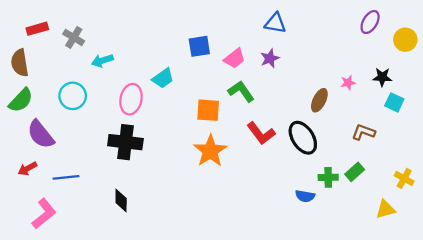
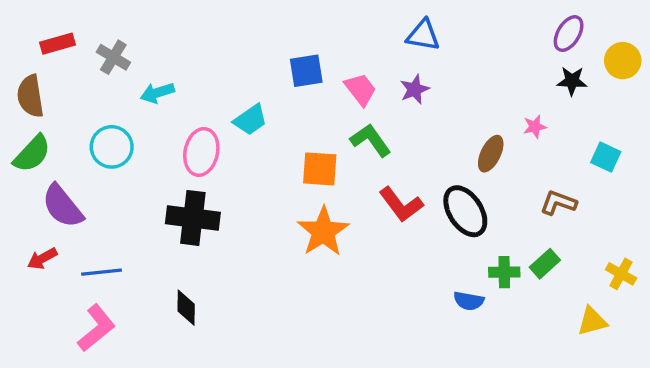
pink trapezoid: (235, 58) -> (360, 89), turned -90
black star: (382, 77) -> (572, 81), moved
pink L-shape: (44, 214) -> (96, 328), moved

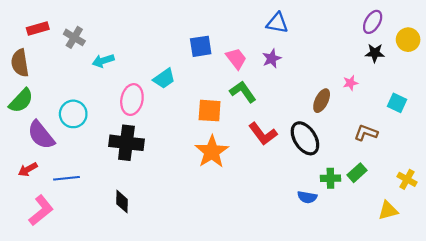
cyan circle: (112, 147) -> (73, 114), moved
pink L-shape: (96, 328) -> (41, 210), moved

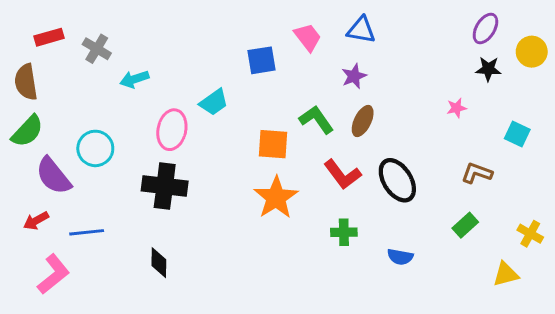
pink trapezoid: (236, 58) -> (308, 37), moved
brown ellipse: (322, 101) -> (363, 121), moved
green cross: (330, 178) -> (344, 232), moved

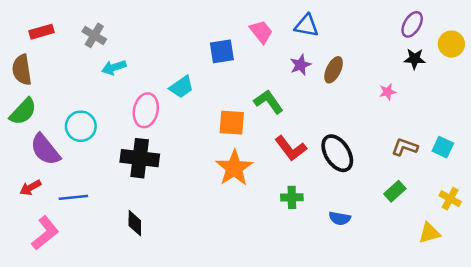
gray cross: (97, 49) -> (94, 35), moved
brown ellipse: (363, 121) -> (334, 70), moved
cyan square: (517, 134) -> (443, 147), moved

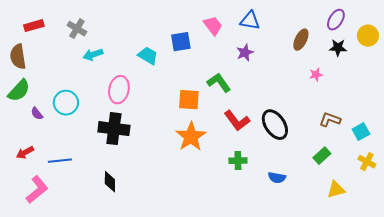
brown ellipse: (334, 70) -> (301, 40), moved
cyan trapezoid: (181, 87) -> (148, 56), moved, turned -115
cyan square: (443, 147) -> (361, 132), moved, turned 36
purple semicircle: (45, 150) -> (37, 114), moved, size x0.5
yellow triangle: (429, 233) -> (336, 190), moved

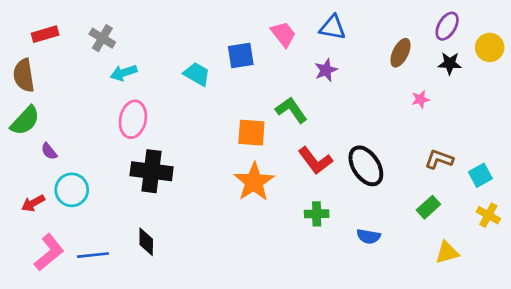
pink ellipse: (119, 90) -> (133, 119), moved
cyan circle: (66, 103) -> (72, 190), moved
blue line: (60, 161) -> (93, 255), moved

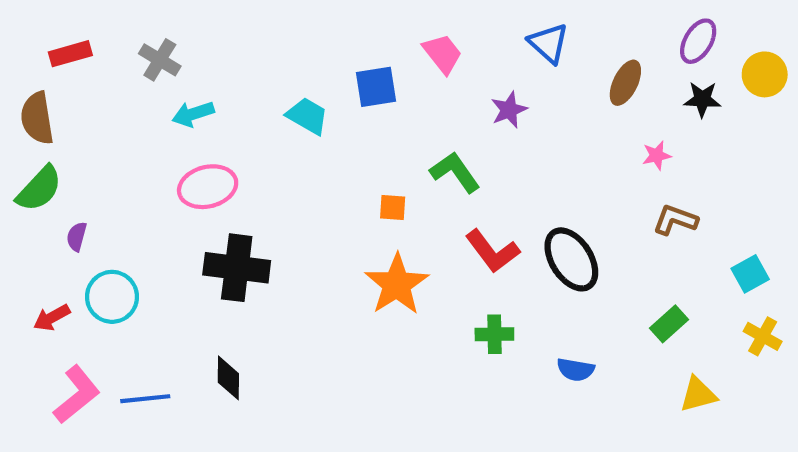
blue triangle: (333, 27) -> (549, 43), moved, turned 32
pink ellipse: (133, 119) -> (208, 187), turned 64
orange square: (251, 133) -> (393, 207), size x0.6
purple semicircle: (49, 151) -> (77, 237), turned 54
brown L-shape: (439, 159) -> (675, 220), moved

